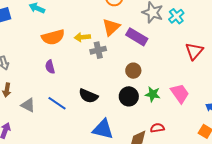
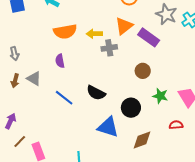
black circle: (129, 96) -> (131, 108), moved
gray triangle: (28, 105) -> (34, 79), moved
red semicircle: (157, 128) -> (176, 125), moved

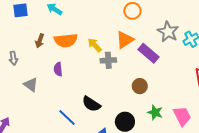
yellow arrow: (94, 34) -> (95, 45), turned 42
brown arrow: (15, 81) -> (40, 41), moved
blue line: (64, 98) -> (67, 117), moved

